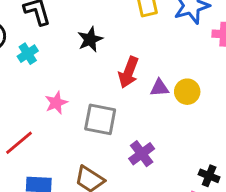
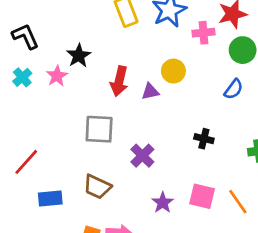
yellow circle: (187, 92) -> (173, 71), moved
pink star: (56, 103) -> (57, 76), moved
black cross: (209, 176) -> (204, 139), moved

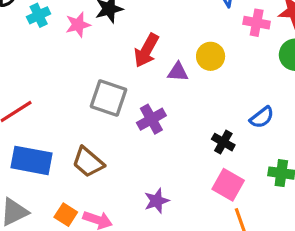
blue semicircle: (234, 89) -> (262, 117), moved
purple cross: (142, 156) -> (151, 119), moved
pink square: (202, 196) -> (228, 185), moved
blue rectangle: (50, 198) -> (32, 160), size x1.4

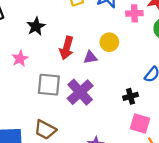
pink star: (78, 25) -> (20, 59), moved
purple cross: (151, 119) -> (80, 92), size x1.4
black cross: (223, 142) -> (131, 96), turned -32

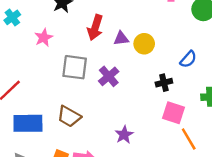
yellow circle: (109, 42) -> (144, 44), moved
purple cross: (80, 92) -> (109, 76), size x0.7

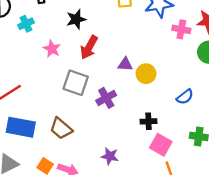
red arrow: (95, 27) -> (89, 47), moved
pink star: (44, 38) -> (52, 49), turned -30
black cross: (164, 83) -> (149, 121), moved
purple star: (124, 135) -> (110, 156), turned 30

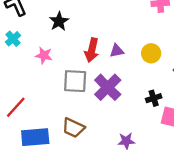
red arrow: (89, 47) -> (92, 50), moved
yellow circle: (146, 74) -> (151, 53), moved
purple cross: (106, 98) -> (108, 87), size x1.4

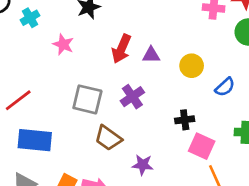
gray square: (75, 81) -> (87, 99), moved
purple cross: (108, 87) -> (132, 97), size x0.7
brown trapezoid: (73, 128) -> (108, 138), moved

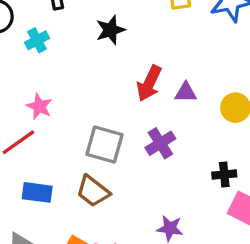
pink star: (63, 44) -> (39, 106), moved
brown trapezoid: (108, 138) -> (93, 191), moved
blue rectangle: (35, 140) -> (37, 192), size x0.7

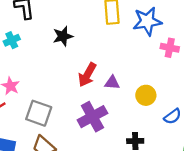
purple cross: (160, 143) -> (92, 117), size x1.4
gray square: (104, 145) -> (39, 113), moved

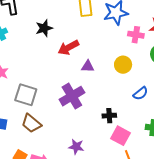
red arrow: (87, 75) -> (68, 48), moved, turned 35
yellow circle: (146, 95) -> (123, 65), moved

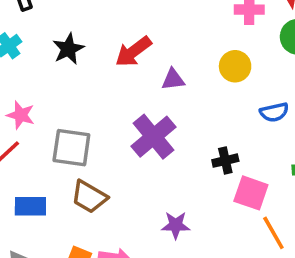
black star: (44, 28) -> (68, 49), moved
blue semicircle: (140, 93) -> (274, 112), turned 35

